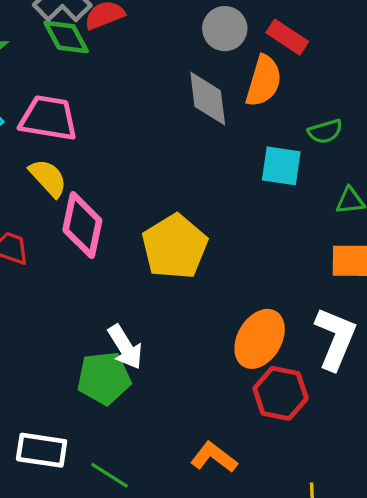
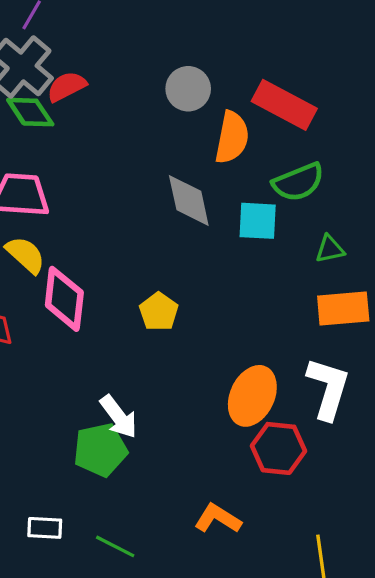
red rectangle: (287, 37) -> (284, 105), moved, size x1.5
gray diamond: (208, 99) -> (189, 200), moved
green semicircle: (325, 131) -> (298, 182), size x1.5
yellow pentagon: (175, 247) -> (159, 312), size x0.6
white rectangle: (42, 450) -> (45, 528), size x0.7

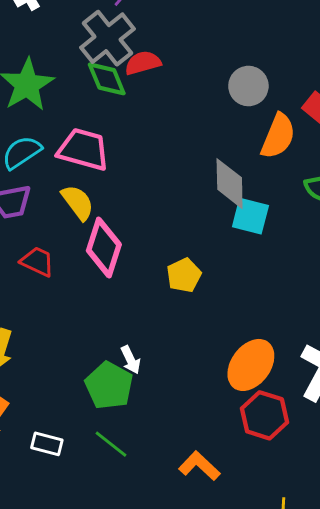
cyan square: (258, 221) -> (250, 216), moved
white arrow: (119, 417) -> (131, 360), size x0.7
green pentagon: (100, 450) -> (109, 385), turned 30
green line: (115, 546) -> (111, 444), moved

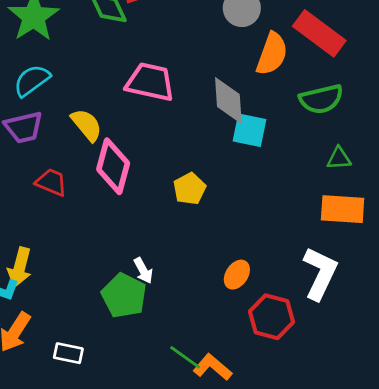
pink trapezoid: (83, 149) -> (150, 82), moved
orange ellipse: (251, 365) -> (237, 275), moved, size x0.6
green line: (111, 444) -> (185, 357), moved

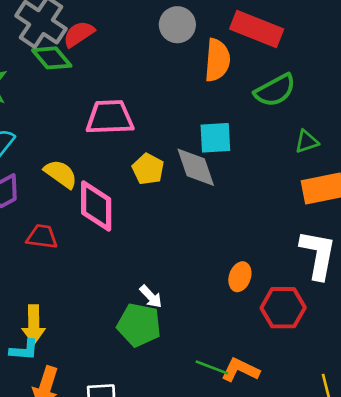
gray diamond: (228, 101) -> (196, 167), moved
yellow pentagon: (190, 189) -> (148, 169), moved

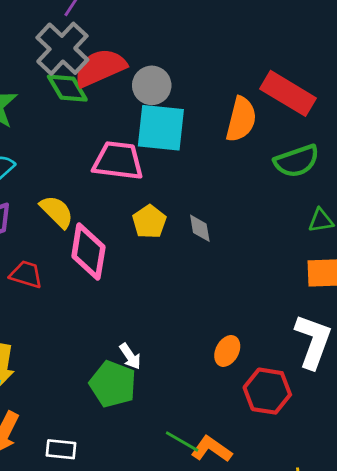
gray circle: (177, 25) -> (152, 85), moved
red semicircle: (79, 34) -> (100, 68), size x1.5
cyan square: (215, 138) -> (161, 128), moved, size x1.4
gray diamond: (196, 167) -> (200, 228), size x0.6

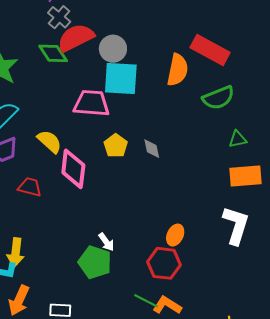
gray cross: (62, 49) -> (59, 17), moved, size x0.6
red hexagon: (267, 391) -> (164, 263), moved

